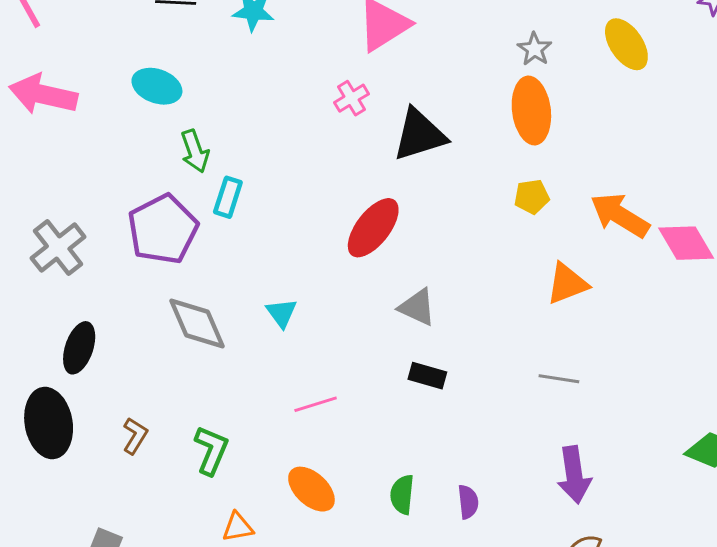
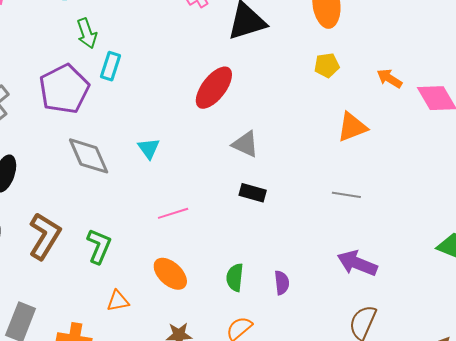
orange arrow: (620, 215) -> (389, 78), size x0.6
brown L-shape: (135, 436) -> (45, 236), size x1.8
purple arrow: (574, 475) -> (357, 263), turned 120

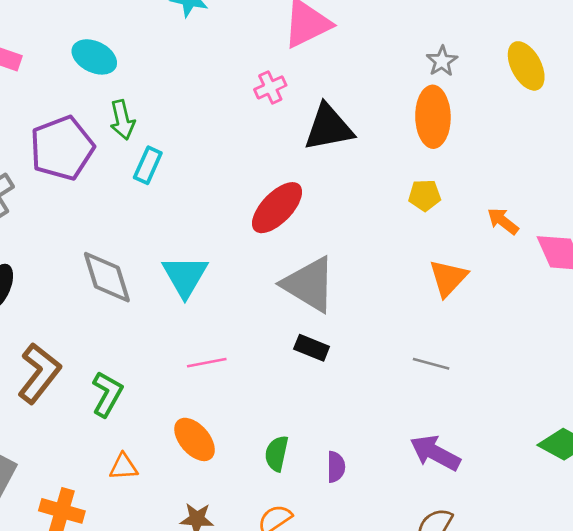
purple pentagon: (64, 89) -> (62, 148), moved
orange triangle: (352, 127) -> (448, 278), turned -32
gray triangle: (245, 144) -> (309, 284), size x1.6
cyan triangle: (149, 148) -> (185, 276), size x1.6

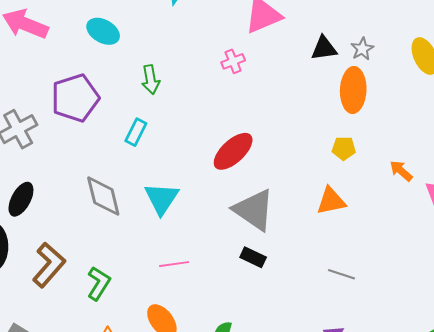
green arrow: (122, 120) -> (151, 80), moved
black triangle: (329, 128) -> (324, 48), moved, size x0.7
cyan rectangle: (148, 165) -> (136, 132), moved
orange triangle: (448, 278) -> (331, 201), moved, turned 32

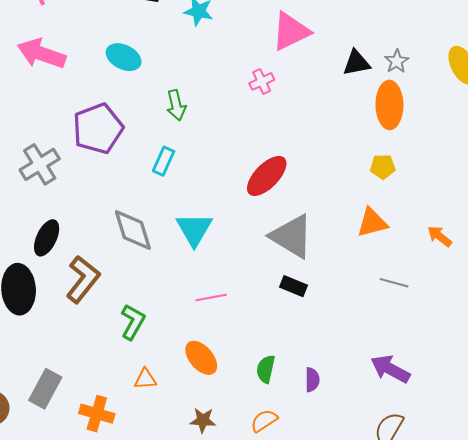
orange arrow: (401, 171) -> (440, 236), moved
brown L-shape: (49, 265) -> (83, 279), moved
gray line: (341, 274) -> (394, 283), moved

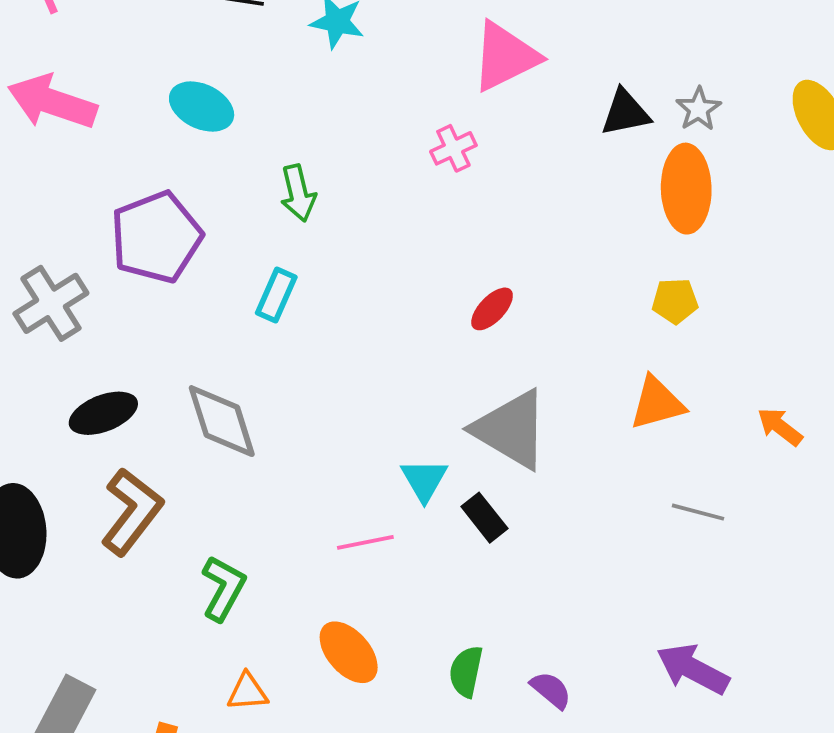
red ellipse: (267, 176) -> (492, 309), moved, size x0.6
cyan triangle: (194, 229) -> (424, 480), moved, size x0.7
black ellipse: (47, 238) -> (103, 413), moved, turned 44
black rectangle: (293, 286) -> (484, 518), moved, turned 30
purple semicircle: (312, 380) -> (551, 690), turned -50

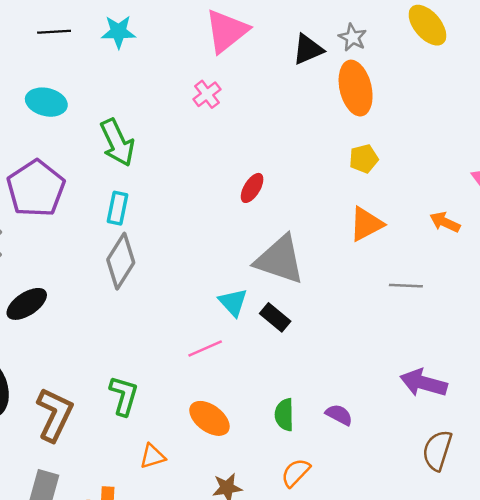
green arrow: (298, 193) -> (117, 143), size x1.4
gray diamond: (222, 421) -> (121, 261), moved, turned 62
brown L-shape: (132, 512) -> (55, 414), moved

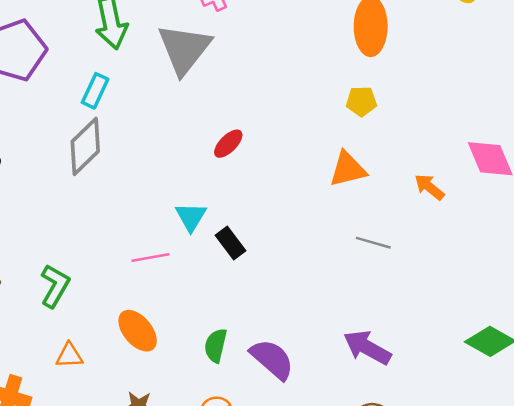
red ellipse: (252, 188) -> (228, 144), moved
gray triangle: (280, 260) -> (184, 49), moved, turned 36
purple semicircle: (339, 415) -> (272, 359), size x1.6

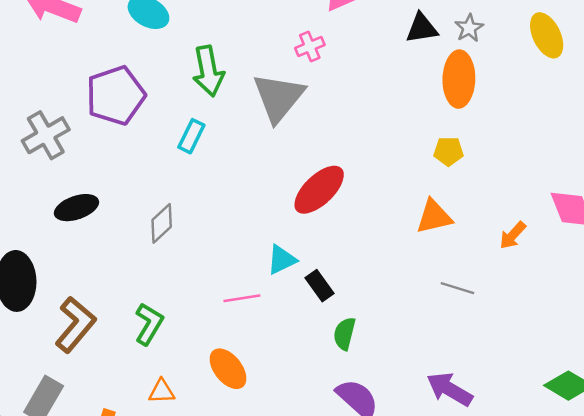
red ellipse: (228, 144) -> (319, 190), size x1.8
gray diamond: (85, 146) -> (162, 223), moved, size x0.7
orange arrow: (429, 187) -> (513, 235), turned -88
cyan triangle: (191, 217) -> (282, 260), turned 32
green semicircle: (216, 345) -> (345, 334), moved

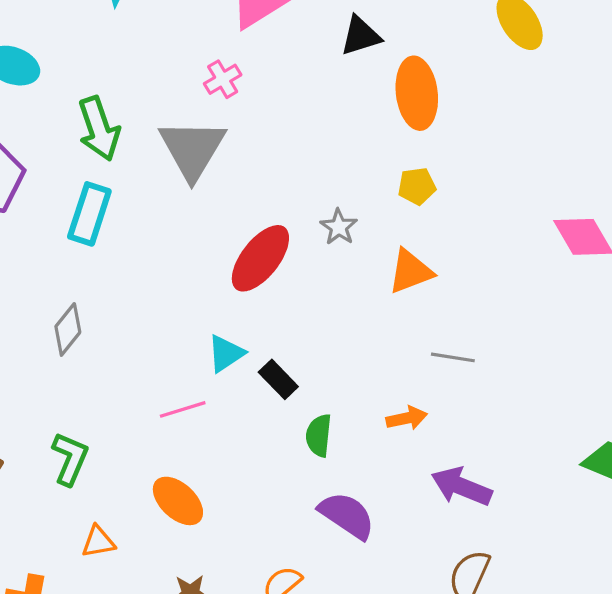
gray star: (469, 28) -> (339, 227), moved
cyan rectangle: (191, 136) -> (89, 214), size x1.4
orange arrow: (513, 235) -> (407, 418), moved, turned -136

